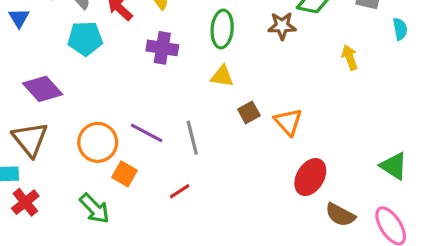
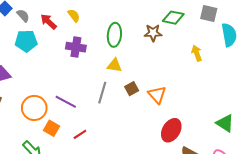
cyan semicircle: (400, 29) -> (229, 35), size x1.6
gray line: (192, 138) -> (102, 93), moved, turned 30
red line: (180, 191) -> (80, 134), moved

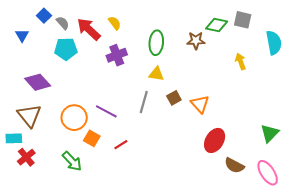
gray square: (209, 14) -> (243, 20), moved
red arrow: (48, 22) -> (89, 29), size x1.4
purple cross: (76, 47) -> (117, 55), turned -30
green triangle: (225, 123) -> (270, 133), turned 42

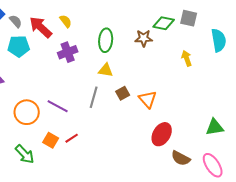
green triangle: (270, 133) -> (215, 127), turned 36
orange square: (92, 138) -> (51, 140), moved

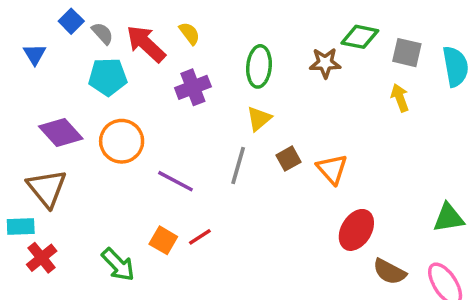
gray square: (189, 18) -> (407, 53), moved
yellow triangle: (106, 70) -> (259, 119), turned -49
orange circle: (27, 112) -> (122, 141), moved

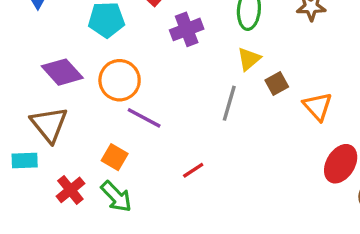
brown square: (289, 159) -> (277, 83), moved
purple line: (176, 181) -> (144, 118), moved
orange square: (163, 240) -> (115, 157), moved
red cross: (42, 258) -> (70, 190), moved

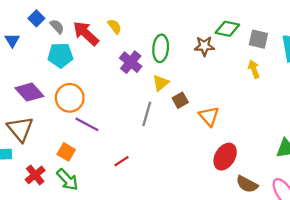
purple cross: (187, 29) -> (131, 62), moved, turned -30

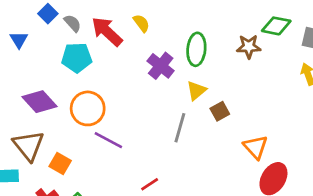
orange triangle: (209, 116) -> (256, 147), moved
orange square: (66, 152) -> (60, 164), moved

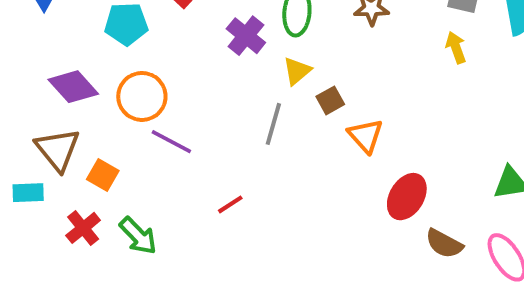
orange triangle: (256, 147) -> (366, 136), moved

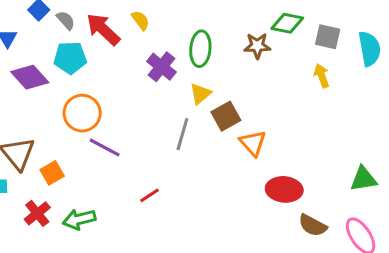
purple diamond: (73, 87) -> (30, 77), moved
brown square: (330, 100) -> (226, 116), size x1.4
orange square: (103, 175) -> (52, 173), turned 30
red ellipse: (407, 197) -> (284, 189), turned 64
green arrow: (138, 236) -> (79, 219), turned 120

